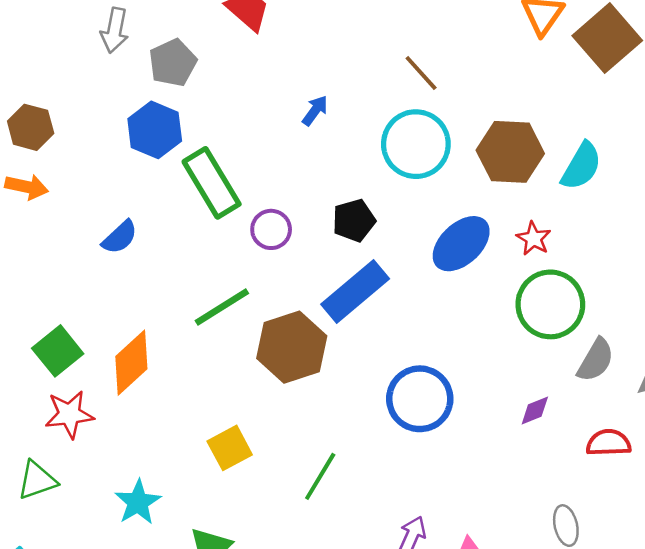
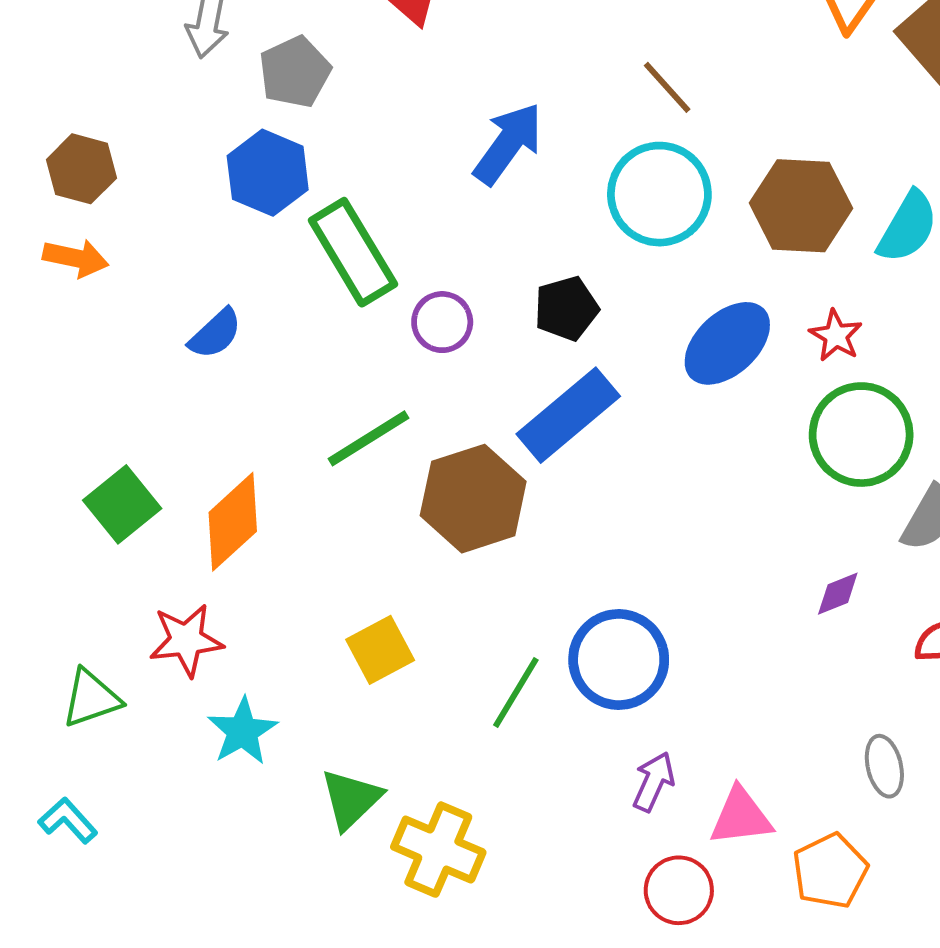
blue arrow: (315, 110) -> (508, 144), size x1.8
blue circle: (420, 399) -> (619, 660), moved
red star: (69, 414) -> (186, 640), moved

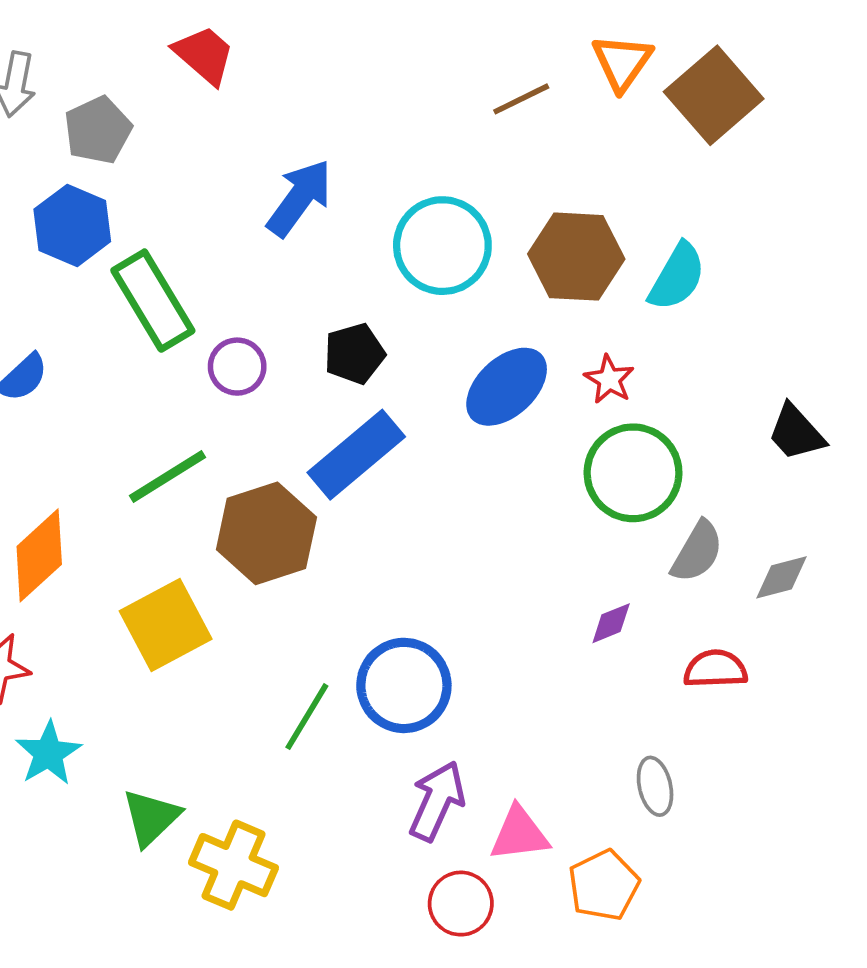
brown line: (667, 87) -> (521, 99), moved, turned -74
yellow square: (380, 650) -> (166, 625), moved, size x1.4
purple arrow: (654, 782) -> (437, 801), size x1.4

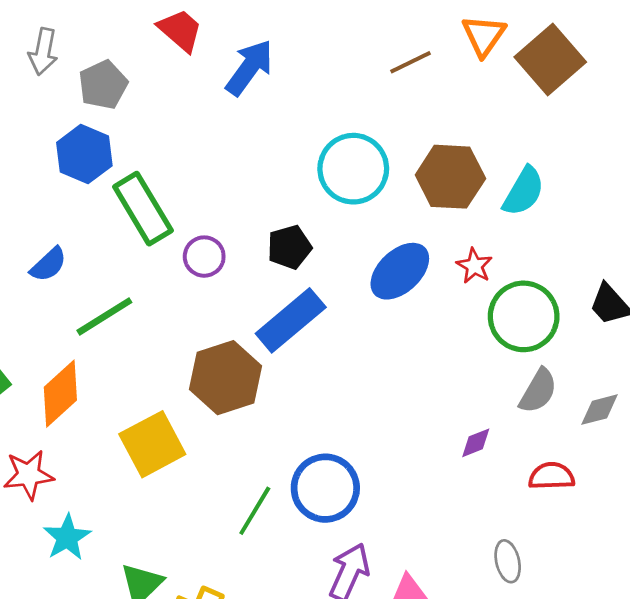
blue arrow: (299, 198) -> (249, 68), moved
green circle: (633, 473) -> (524, 316), moved
green line: (168, 477) -> (104, 316), moved

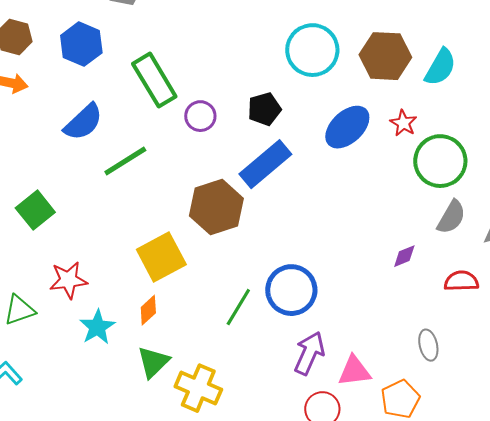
blue hexagon: (84, 154) -> (81, 44), moved
blue semicircle: (48, 265) -> (83, 122), size x1.4
orange diamond: (60, 394) -> (148, 310), moved, size x0.6

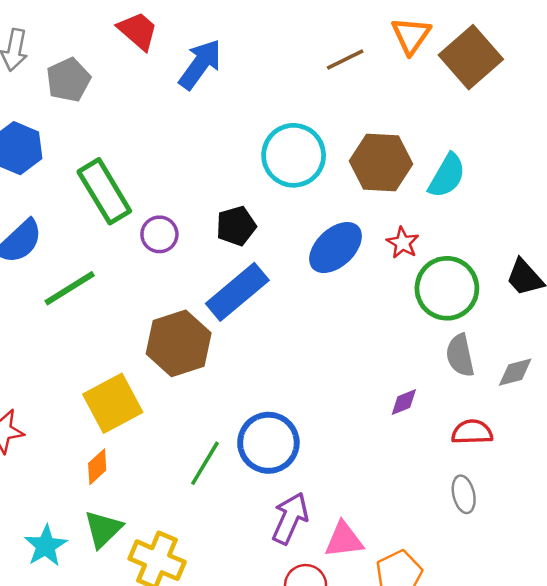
gray semicircle: (451, 217) -> (460, 355), turned 138
cyan star: (97, 327) -> (46, 546), moved
gray ellipse: (428, 345) -> (464, 494), moved

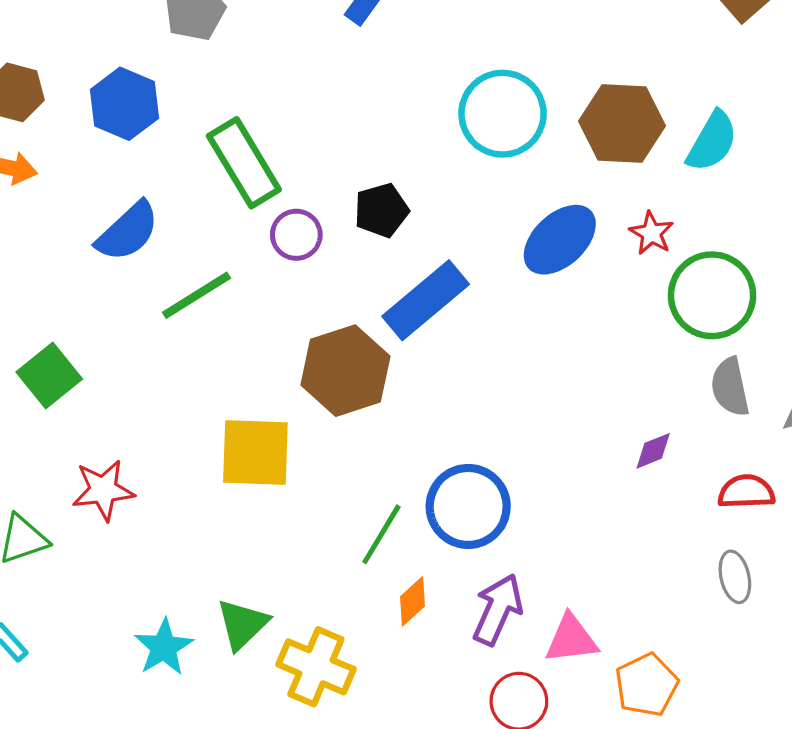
black pentagon: (236, 226) -> (381, 210), moved
purple circle: (159, 234) -> (296, 235), moved
yellow square: (113, 403) -> (255, 452), turned 30
orange diamond: (97, 467) -> (413, 601), moved

